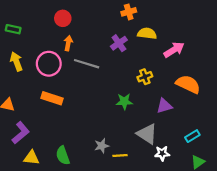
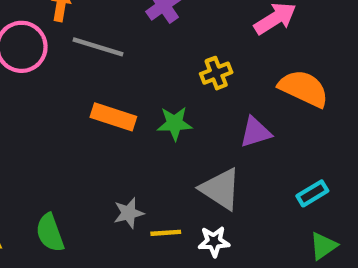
orange rectangle: (52, 98) -> (113, 117), moved
white star: (162, 153) -> (214, 242), moved

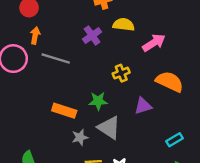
orange rectangle: (113, 117) -> (64, 111), moved
gray triangle: (220, 189) -> (109, 128), moved
gray star: (129, 213) -> (80, 137), moved

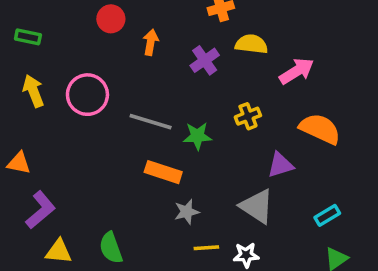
orange arrow: (35, 36) -> (151, 42), moved
gray line: (56, 59) -> (151, 122), moved
green star: (98, 101) -> (197, 136), moved
gray triangle: (109, 128) -> (257, 206), moved

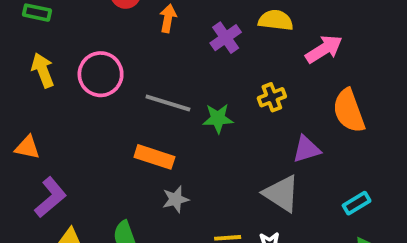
orange semicircle: (320, 129) -> (349, 111), turned -135
orange rectangle: (163, 172) -> (154, 157), moved
gray star: (187, 212) -> (176, 199), moved

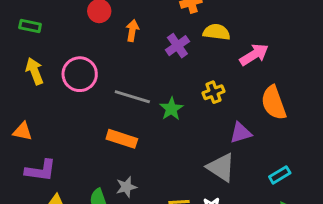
green star: (218, 118) -> (171, 109), turned -30
purple L-shape: (50, 197) -> (41, 170), turned 48
gray star: (176, 199) -> (126, 187), moved

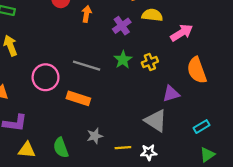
pink circle: (80, 74) -> (46, 77), moved
green star: (171, 109) -> (123, 60), moved
gray star: (126, 187) -> (95, 136), moved

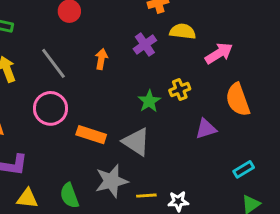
orange arrow: (87, 14) -> (101, 59), moved
green star: (123, 60) -> (149, 101), moved
gray line: (87, 66) -> (53, 63), moved, turned 36
gray triangle: (156, 121) -> (136, 142), moved
gray star: (95, 136) -> (111, 181), size x1.6

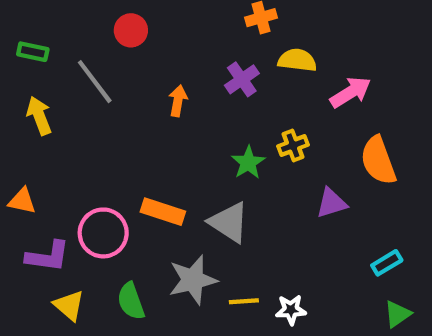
gray line: (53, 63) -> (95, 82), moved
pink circle: (50, 108) -> (103, 233), moved
yellow triangle: (27, 198) -> (69, 305), turned 35

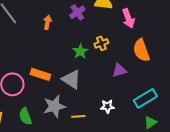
pink arrow: (351, 92) -> (128, 18), turned 102
cyan rectangle: (387, 263) -> (145, 98), size x1.6
white star: (291, 310) -> (107, 106), moved

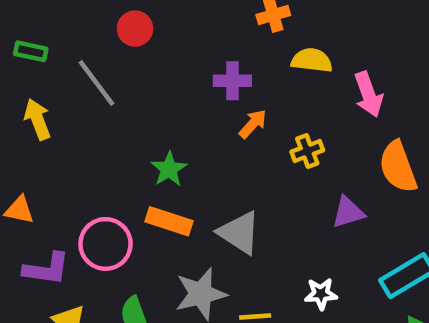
purple cross: (77, 12) -> (232, 81), moved, turned 35
orange arrow: (47, 22) -> (253, 124), moved, turned 32
green star: (80, 51) -> (169, 169), moved

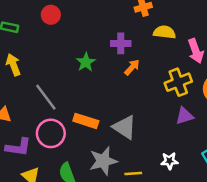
red circle: (135, 29) -> (51, 15), moved
gray line: (96, 83) -> (46, 97), moved
yellow cross: (307, 151) -> (178, 82), moved, size x1.5
green star: (169, 169) -> (86, 62), moved

